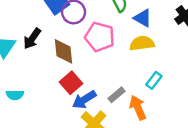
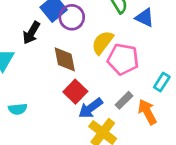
pink pentagon: (100, 37) -> (123, 59), moved
black arrow: (32, 39) -> (31, 33), moved
yellow semicircle: (142, 43) -> (103, 42), moved, turned -40

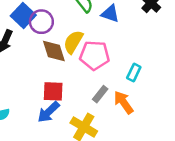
brown diamond: (65, 59) -> (54, 51), moved
red square: (75, 92) -> (53, 91), turned -35
blue arrow: (91, 108) -> (49, 112), moved

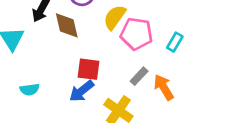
brown diamond: (54, 51) -> (67, 25), moved
cyan rectangle: (134, 72) -> (175, 42), moved

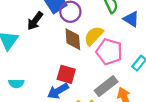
brown diamond: (67, 25) -> (73, 39), moved
gray rectangle: (139, 76) -> (106, 86), size x1.5

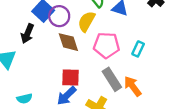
yellow semicircle: (94, 36) -> (86, 21), moved
gray rectangle: (106, 86) -> (112, 79), turned -70

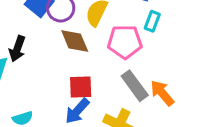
black arrow: (27, 34) -> (17, 49), moved
cyan rectangle: (138, 49) -> (152, 21), moved

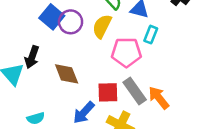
brown diamond: (75, 41) -> (67, 74), moved
red square: (81, 87) -> (108, 92), moved

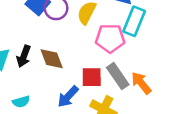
cyan rectangle: (151, 35) -> (134, 21), size x1.6
black arrow: (32, 57) -> (24, 56), moved

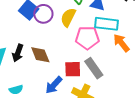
cyan rectangle: (134, 21) -> (107, 24), turned 75
orange arrow: (141, 83) -> (121, 43), moved

